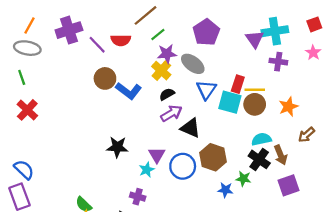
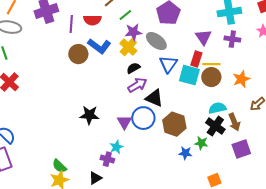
purple triangle: (255, 39) -> (203, 37), moved
purple line: (97, 45) -> (71, 24), turned 48
blue L-shape: (129, 91) -> (99, 46), moved
blue circle: (183, 166) -> (143, 118), moved
cyan star: (147, 170) -> (116, 147), moved

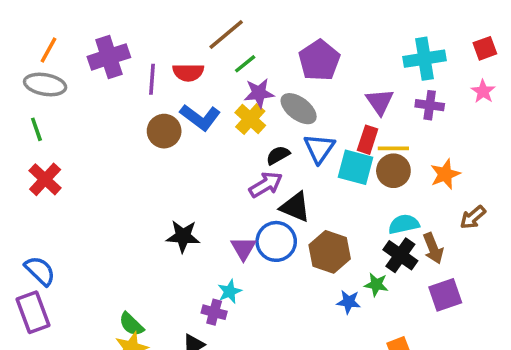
black semicircle: (133, 68) -> (278, 155), moved

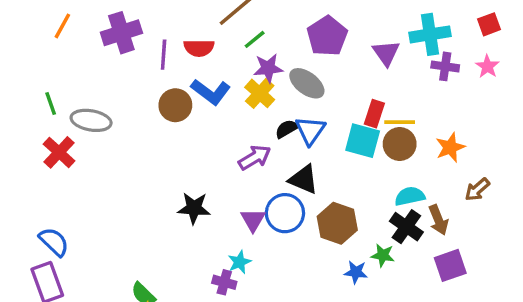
gray ellipse: (45, 85) -> (91, 120), moved
purple triangle: (380, 102) -> (386, 53), moved
purple cross: (430, 105) -> (445, 66), moved
blue triangle: (319, 148) -> (310, 131), moved
purple arrow: (266, 185) -> (255, 157), moved

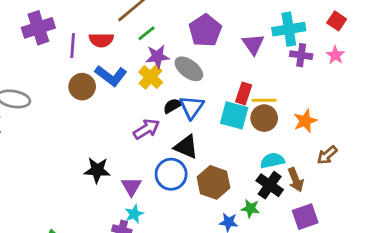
red square: (489, 24) -> (337, 21), turned -36
purple triangle: (253, 220) -> (131, 187), moved

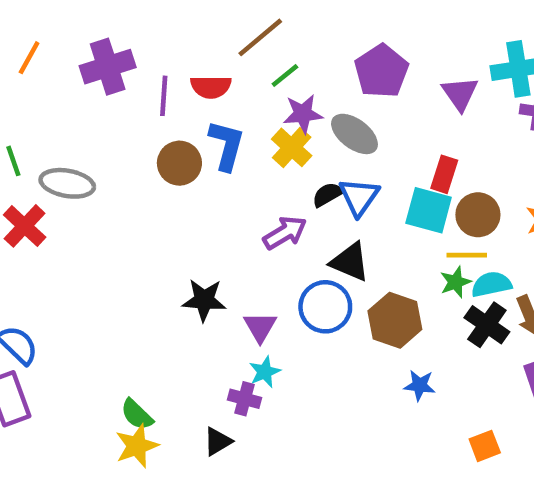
blue L-shape: (111, 76) -> (227, 145), turned -112
yellow line: (264, 100) -> (467, 255), moved
green star: (250, 208) -> (455, 282), moved, turned -30

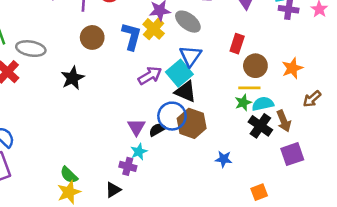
blue L-shape: (227, 145) -> (131, 36), moved
black semicircle: (328, 195) -> (157, 130), moved
cyan square: (429, 210) -> (179, 73), moved, turned 35
black star: (204, 300) -> (73, 78), moved, turned -30
brown hexagon: (395, 320) -> (192, 123), moved

